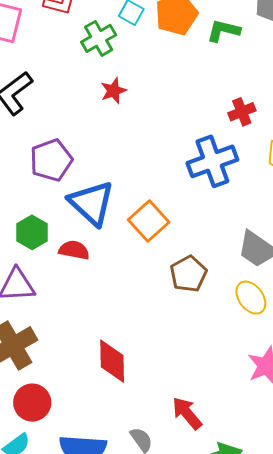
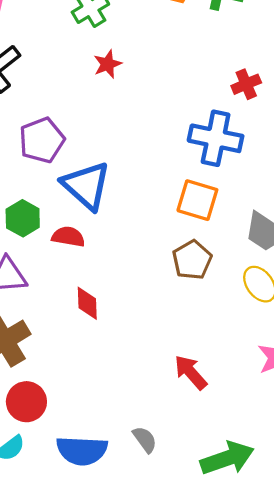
blue cross: (212, 161) -> (216, 138), turned 33
orange square: (149, 221) -> (197, 200), moved, turned -30
red diamond: (112, 361) -> (87, 303), moved, size x0.7
red arrow: (187, 413) -> (191, 372), moved

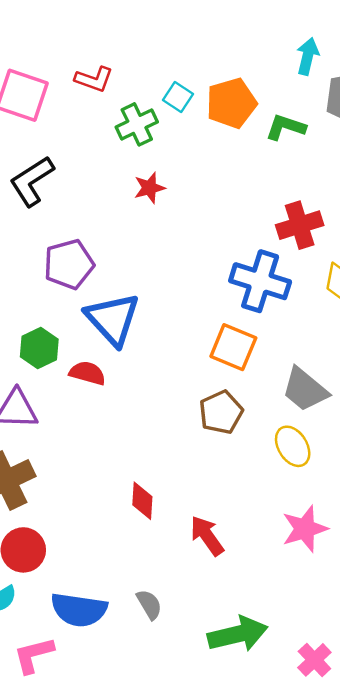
red cross: (246, 84) -> (300, 225), size x1.4
red diamond: (87, 303) -> (142, 501), moved

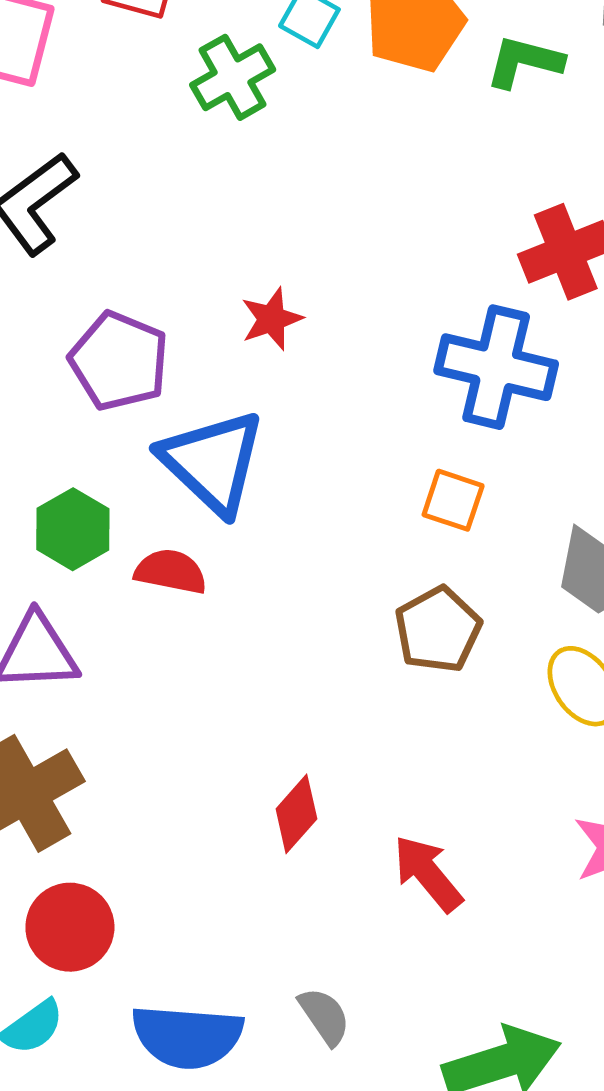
red star: (149, 188) -> (272, 319), moved
purple pentagon: (69, 264) -> (119, 361), turned -30
orange square: (233, 347) -> (453, 500), size x0.7
red diamond: (142, 501) -> (296, 814), turned 42

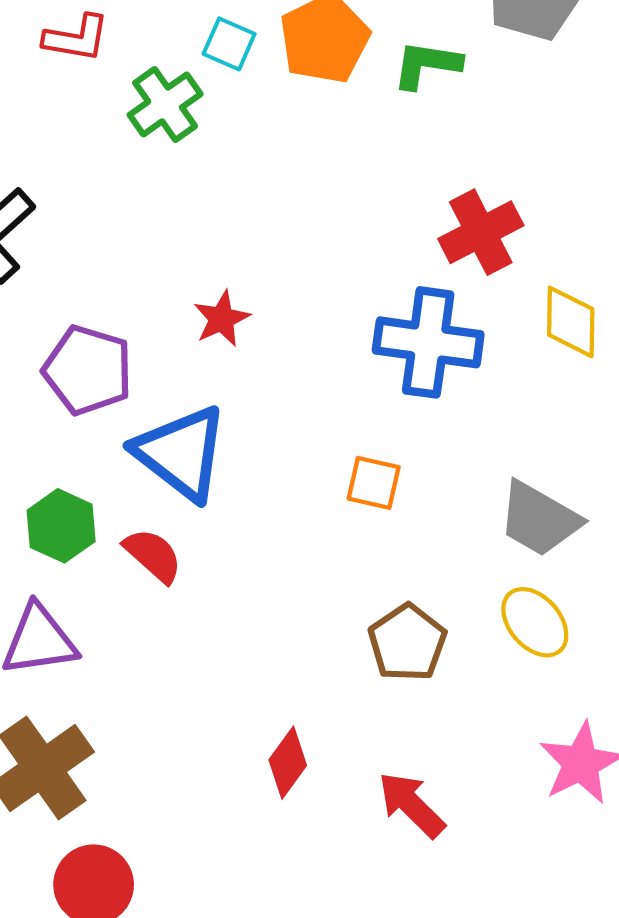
orange square: (453, 500) -> (374, 483), moved
red semicircle: (171, 572) -> (153, 555), turned 36
brown pentagon: (438, 630) -> (407, 643), moved

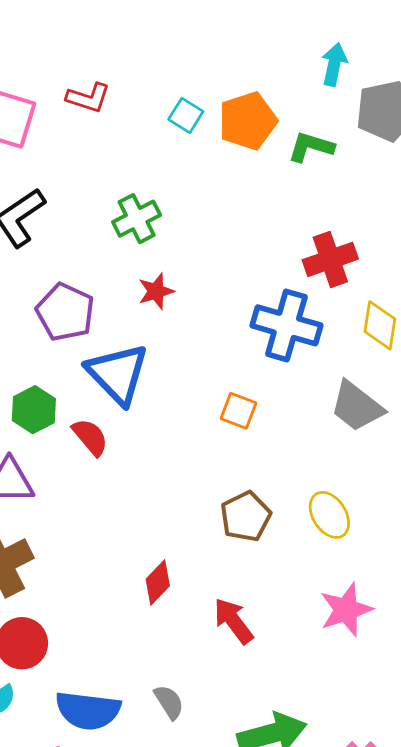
green cross: (165, 104) -> (137, 219), moved
gray trapezoid: (539, 519) -> (357, 406), moved

